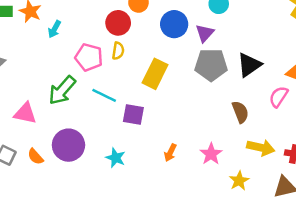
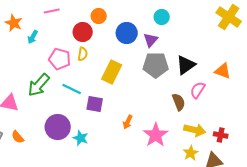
pink semicircle: (279, 97) -> (198, 90), moved
purple circle: (68, 145) -> (58, 127), moved
orange arrow: (170, 153) -> (128, 122), moved
pink star: (211, 154) -> (156, 135), size x1.4
yellow star: (239, 181) -> (191, 153), moved

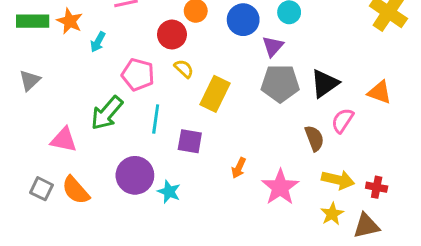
blue circle: (127, 33) -> (243, 20), moved
yellow semicircle: (83, 54) -> (184, 69), moved, turned -56
cyan line: (72, 89) -> (156, 119), turned 72
orange semicircle: (18, 137) -> (76, 190), size x1.5

